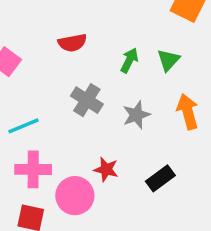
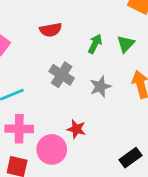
black rectangle: (160, 178) -> (130, 158), moved

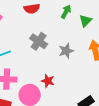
green arrow: (95, 44) -> (66, 12), moved

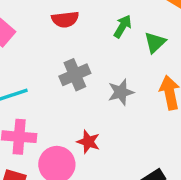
gray cross: (39, 41) -> (75, 75), turned 30

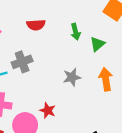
green arrow: (123, 26) -> (75, 32), turned 133
gray cross: (75, 75) -> (22, 62), moved

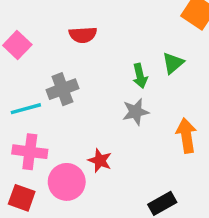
green arrow: (75, 32) -> (140, 76), moved
orange arrow: (106, 79) -> (186, 135), moved

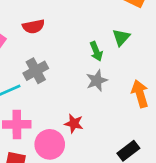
red semicircle: (83, 35) -> (33, 26), moved

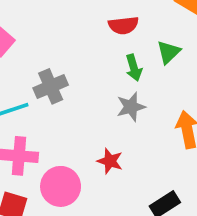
red semicircle: (33, 26) -> (123, 25), moved
red star: (74, 124) -> (110, 161), moved

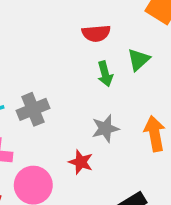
gray cross: (51, 86) -> (33, 109), moved
gray star: (131, 107) -> (105, 128), moved

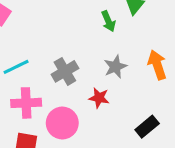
gray cross: (33, 109) -> (65, 71), moved

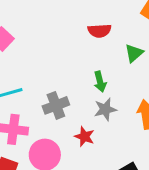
green arrow: (108, 21) -> (100, 82), moved

